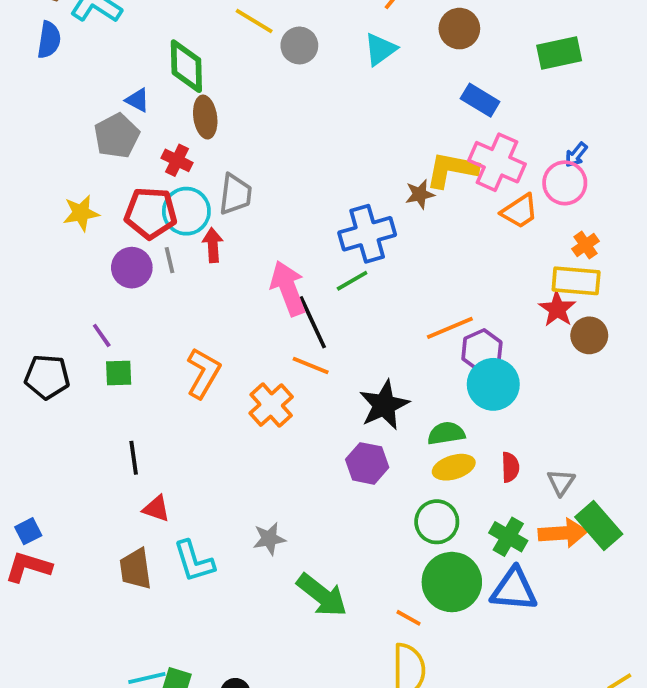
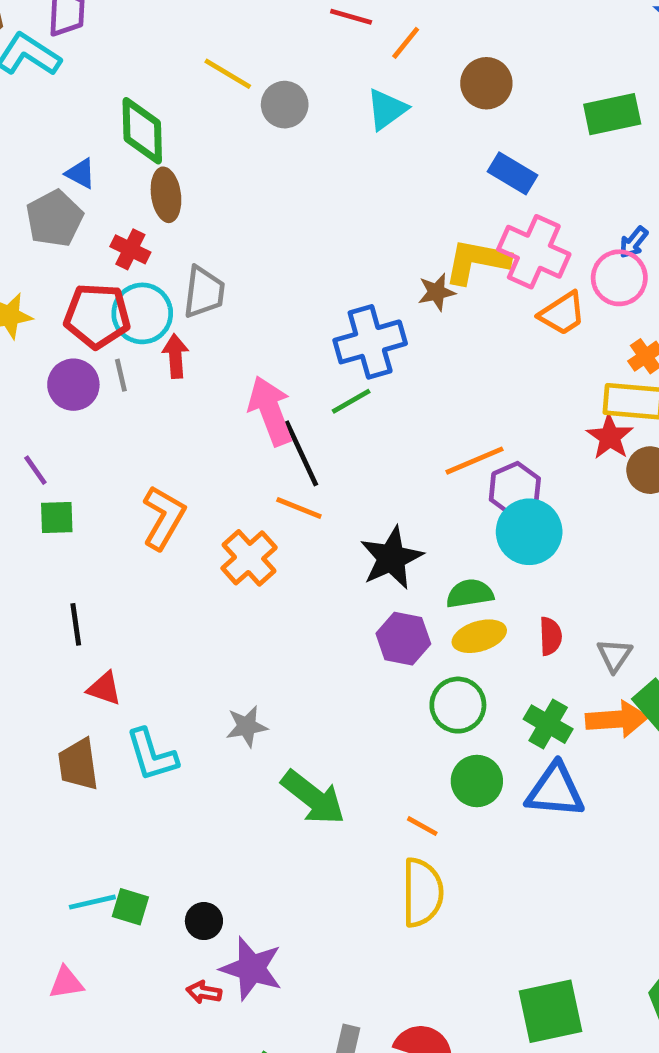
purple hexagon: (367, 463) -> (403, 639), moved
green circle: (452, 582) -> (477, 781), size x0.7

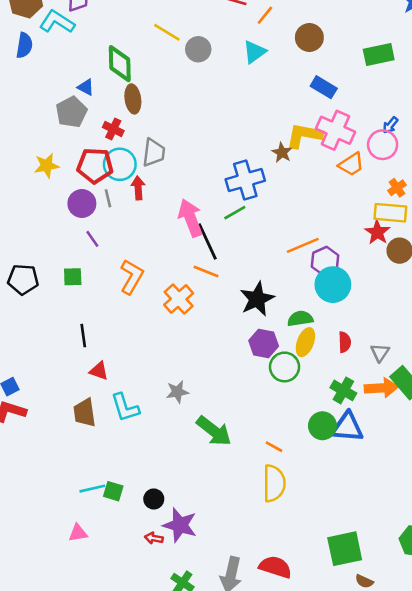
brown star: (437, 292) -> (282, 153), turned -30
purple line: (35, 470) -> (92, 239), moved
yellow ellipse: (479, 636) -> (305, 342), turned -52
green circle: (458, 705) -> (285, 367), moved
green circle: (477, 781) -> (322, 426), moved

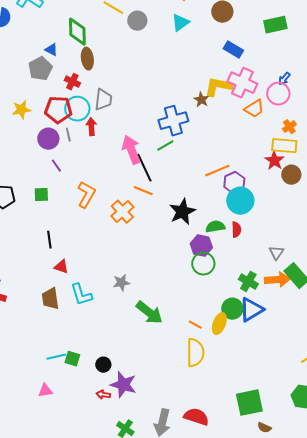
yellow ellipse: (305, 342) -> (219, 324), moved
red semicircle: (345, 342) -> (236, 230), moved
purple hexagon: (264, 343) -> (201, 246), moved
blue triangle: (347, 427) -> (251, 310), turned -36

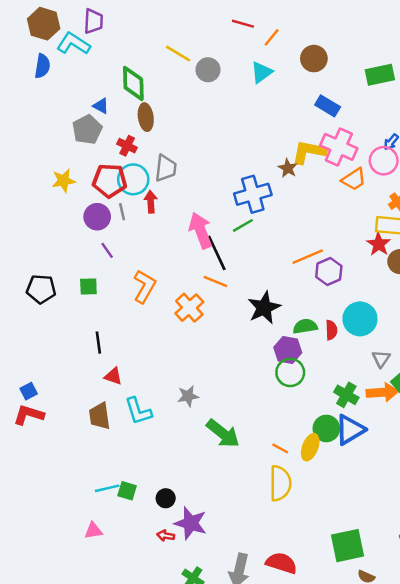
cyan circle: (240, 201) -> (360, 319), moved

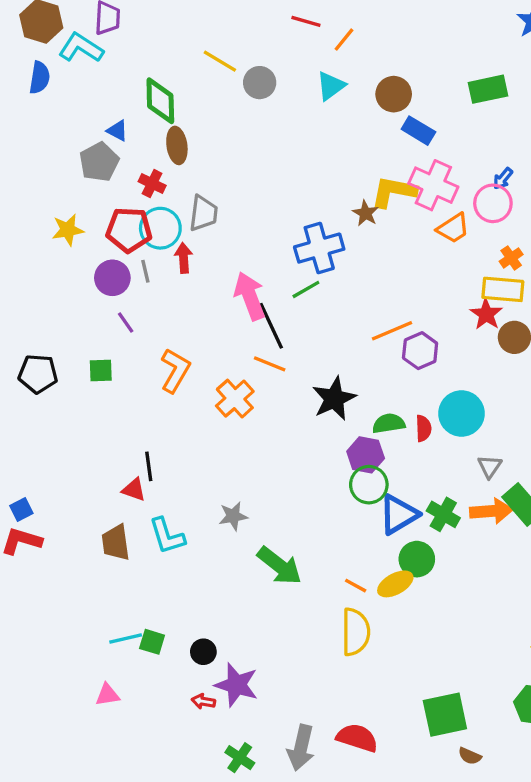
brown circle: (314, 59) -> (394, 94), moved
black line: (98, 343) -> (149, 466), moved
blue triangle: (350, 430) -> (399, 514), moved
yellow ellipse: (310, 447) -> (395, 584), turned 40

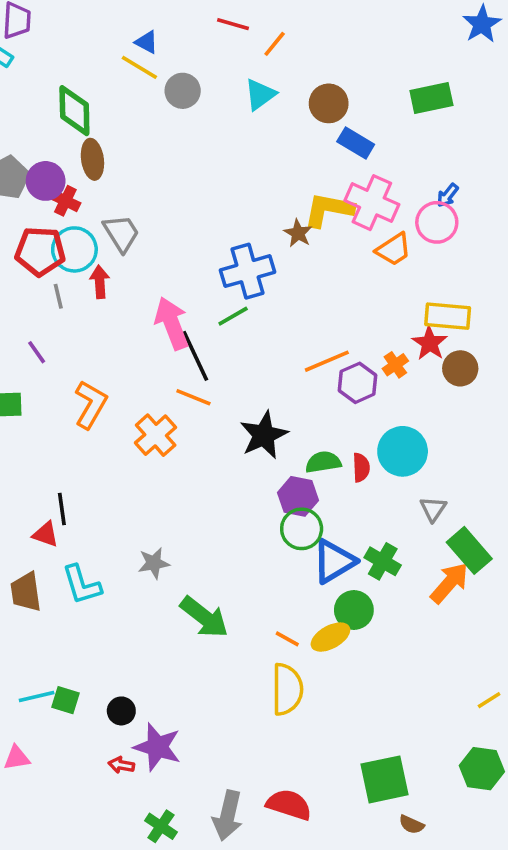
blue triangle: (117, 131) -> (147, 42), moved
gray trapezoid: (203, 213) -> (121, 233), turned -39
orange cross: (511, 258) -> (395, 365), moved
purple circle: (112, 278) -> (46, 181), moved
orange arrow: (491, 511) -> (449, 583), moved, turned -45

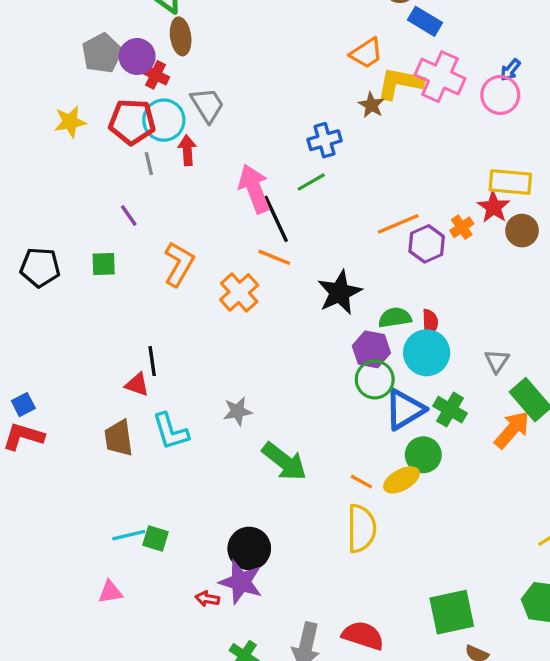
orange trapezoid: (394, 249) -> (366, 53), moved
blue cross: (248, 271) -> (325, 140), size x0.7
cyan circle: (403, 451) -> (427, 353), moved
black circle: (121, 711) -> (249, 549), moved, size x1.6

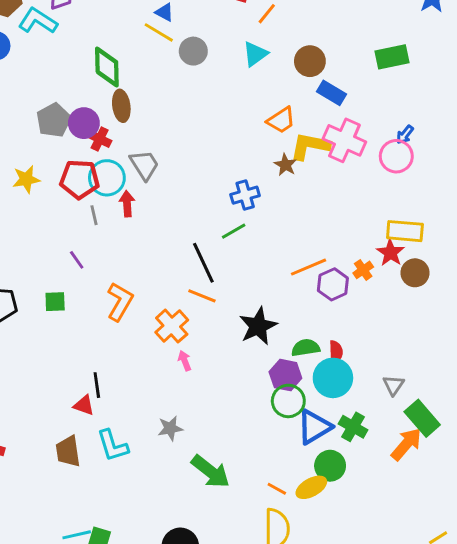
pink arrow: (254, 189) -> (185, 361), moved, size x0.5

